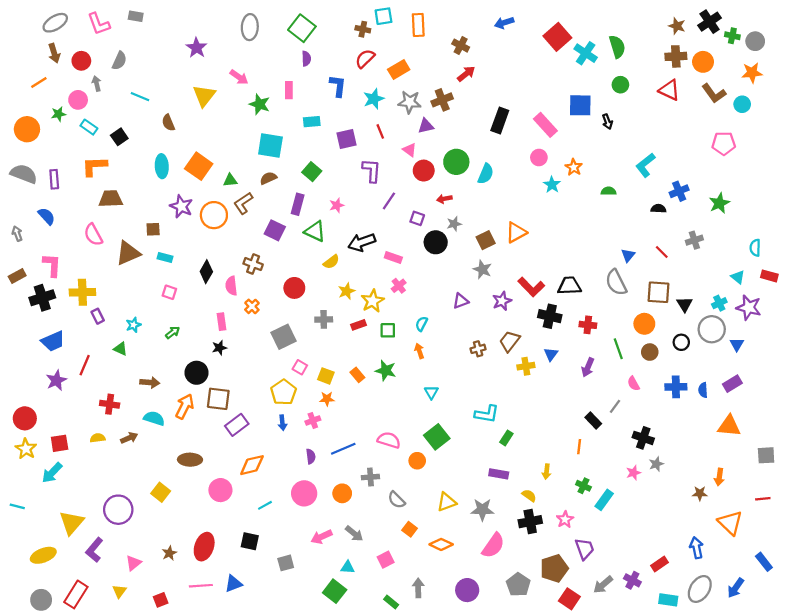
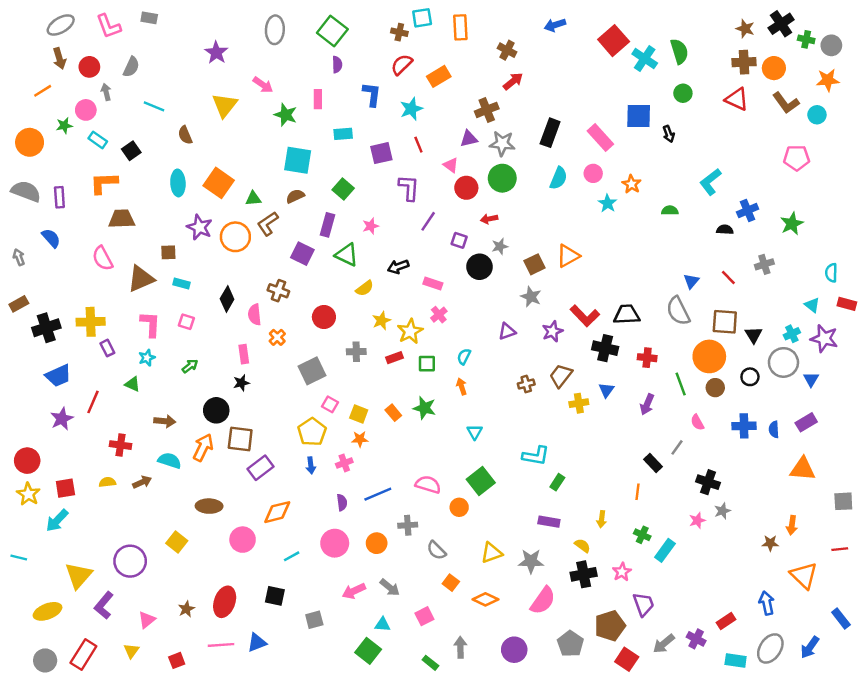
gray star: (410, 102) -> (502, 143), moved
cyan semicircle: (486, 174) -> (558, 178), moved
black arrow: (362, 242) -> (398, 267), size x0.7
pink L-shape: (52, 265) -> (150, 324), moved
orange circle: (644, 324) -> (709, 356), size x1.4

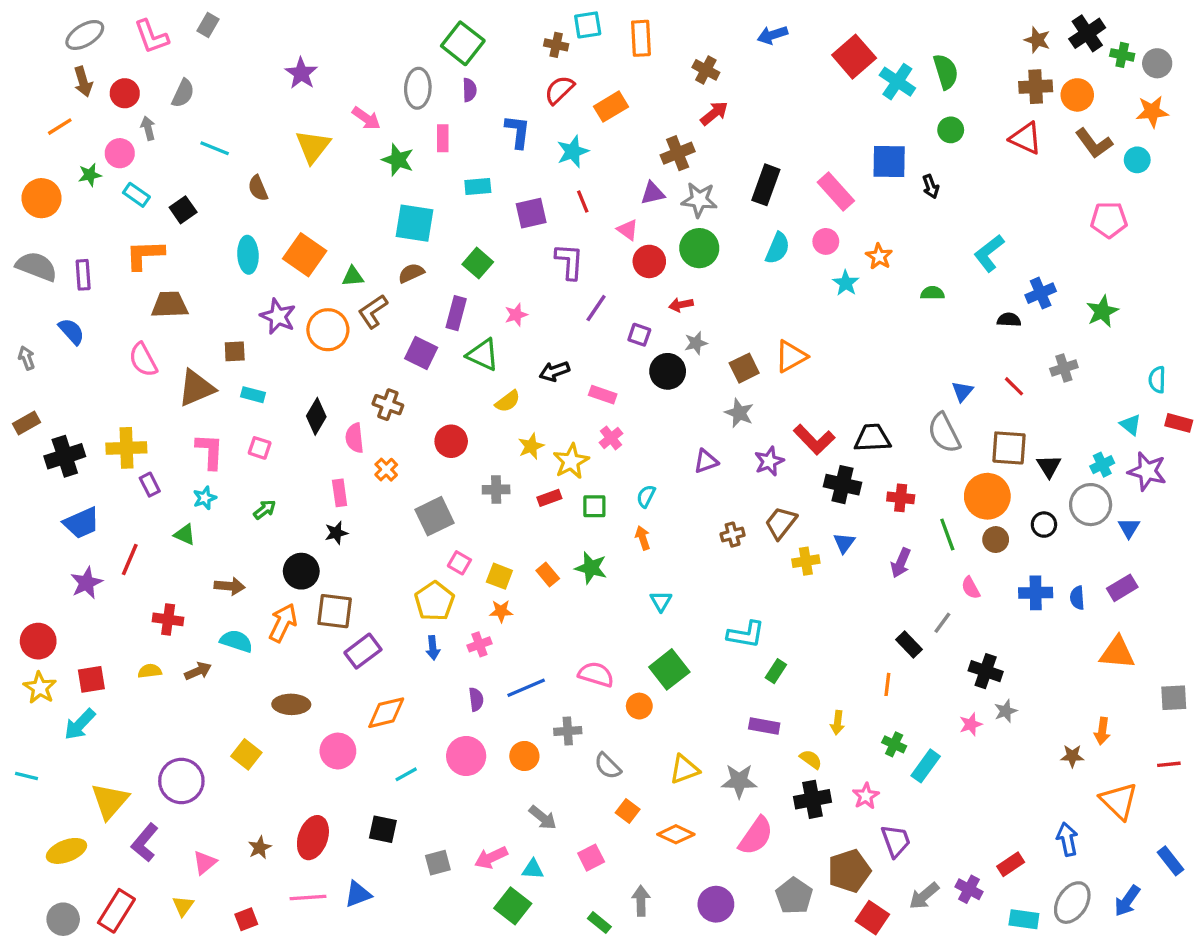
gray rectangle: (149, 18) -> (208, 25), turned -70
gray ellipse: (275, 30) -> (418, 88), moved
pink arrow: (354, 591) -> (491, 858), moved

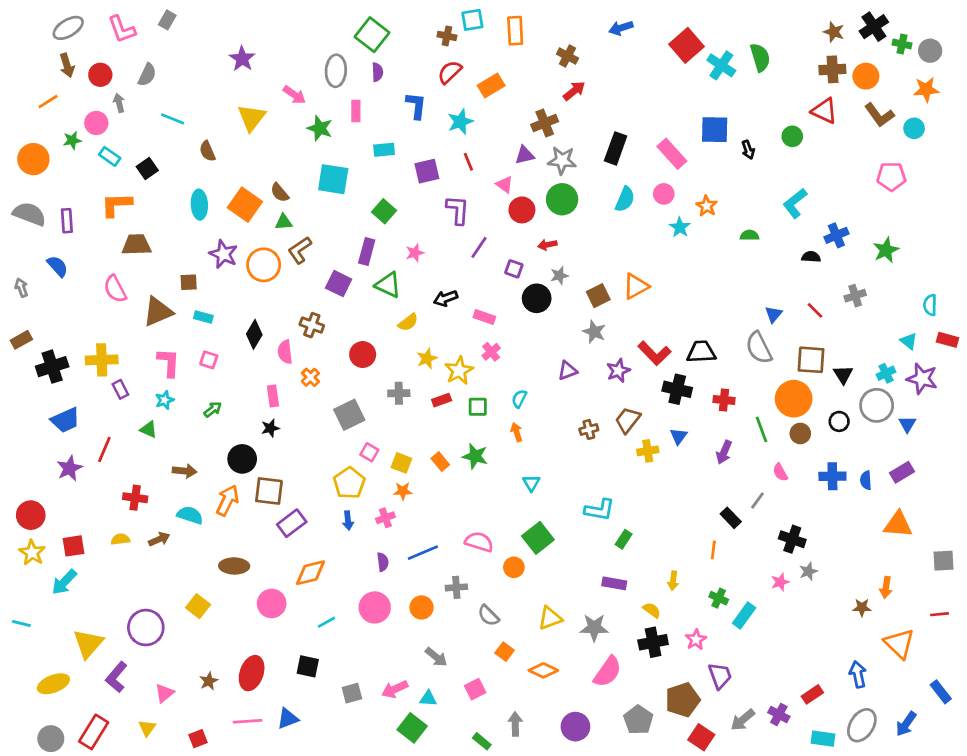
green circle: (951, 130) -> (792, 136), moved
brown semicircle: (411, 273) -> (280, 193), moved, turned -105

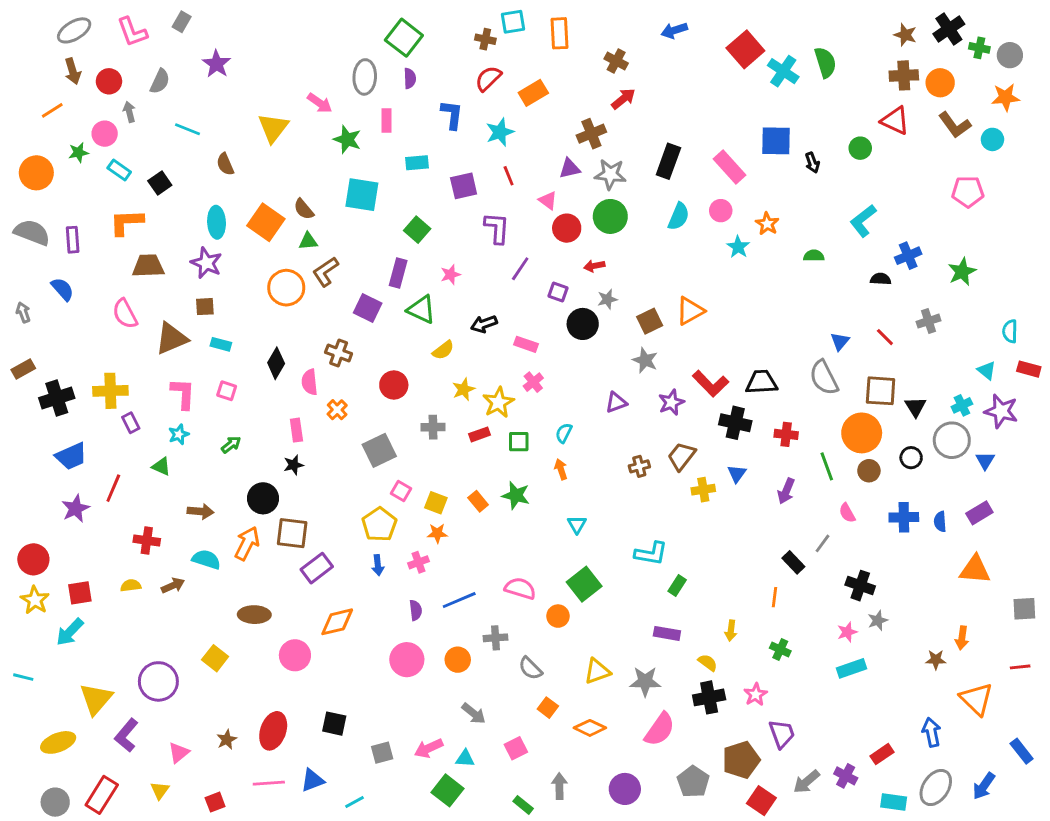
purple star: (242, 59) -> (217, 64), moved
purple star: (223, 254) -> (206, 263), moved
cyan rectangle: (744, 615) -> (852, 668), moved, turned 35
cyan line: (327, 622) -> (355, 802), moved

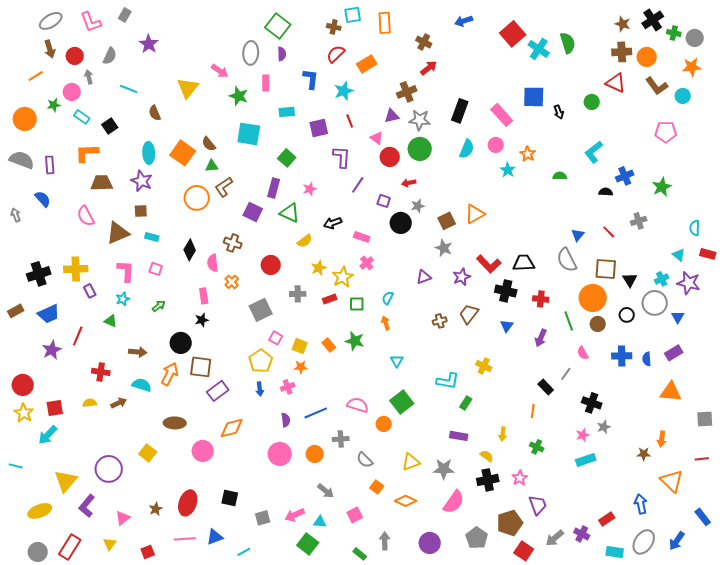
brown rectangle: (23, 369) -> (16, 311), moved
yellow cross: (703, 490) -> (484, 366), moved, turned 35

